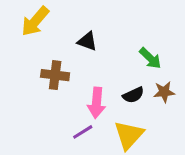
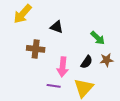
black semicircle: (133, 95) -> (87, 62), turned -32
purple line: (83, 132) -> (54, 86), turned 40

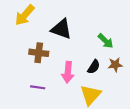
black triangle: (57, 27) -> (61, 29), size x1.5
purple line: (54, 86) -> (38, 87), moved

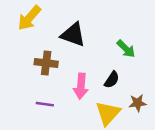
brown star: (115, 65) -> (138, 103), moved

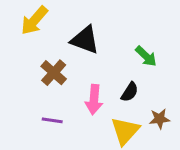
brown cross: (46, 63) -> (54, 73), turned 35

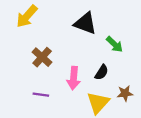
black triangle: (85, 40) -> (85, 23), moved

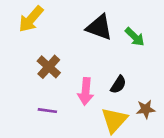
green arrow: (114, 44) -> (135, 37), moved

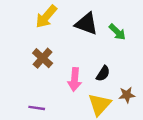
yellow arrow: (31, 19) -> (46, 17), moved
purple line: (47, 111) -> (37, 108), moved

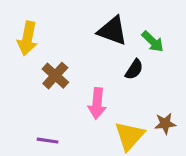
yellow arrow: (46, 17) -> (27, 38), moved, turned -30
black semicircle: (103, 74) -> (134, 69), moved

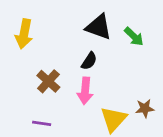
black semicircle: (134, 69) -> (89, 61), moved
brown cross: (55, 76) -> (48, 81), moved

